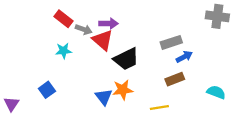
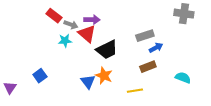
cyan star: (63, 51) -> (65, 41), moved
orange star: (123, 90) -> (104, 76), turned 30

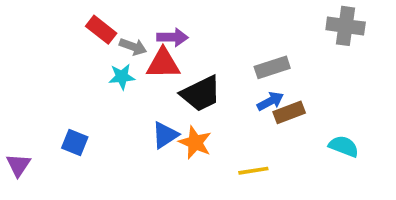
red triangle: (87, 34) -> (163, 64), turned -42
blue arrow: (156, 48) -> (270, 101), moved
brown rectangle: (148, 67) -> (289, 112), moved
blue square: (40, 76) -> (75, 143), turned -32
blue triangle: (88, 82) -> (165, 135), moved, turned 35

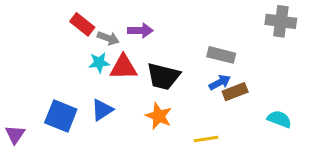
red triangle: (163, 64) -> (124, 67), moved
gray rectangle: (272, 67) -> (221, 55), turned 32
black trapezoid: (201, 94) -> (163, 76), turned 40
blue triangle: (165, 135) -> (102, 110), moved
blue square: (75, 143) -> (61, 116), size x1.5

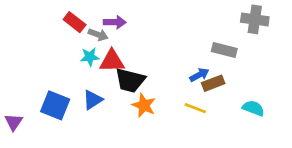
purple arrow: (140, 31) -> (115, 22), moved
gray rectangle: (221, 55) -> (224, 50), moved
black trapezoid: (163, 76) -> (130, 80), moved
yellow line: (206, 139) -> (195, 108), moved, turned 30

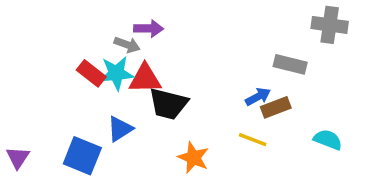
red rectangle: (75, 22) -> (91, 73), moved
cyan star: (90, 57) -> (116, 73), size x1.4
blue square: (55, 105) -> (82, 156), moved
orange star: (144, 105) -> (193, 158), moved

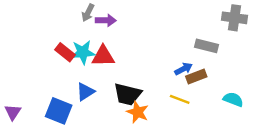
gray arrow: (127, 45) -> (88, 13), moved, turned 96
black trapezoid: (168, 104) -> (127, 94), moved

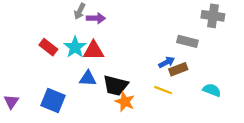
red rectangle: (65, 52) -> (48, 47), moved
cyan star: (83, 52) -> (75, 47), turned -30
blue triangle: (85, 92) -> (88, 78), moved, turned 36

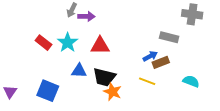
red triangle: (94, 51) -> (100, 46), moved

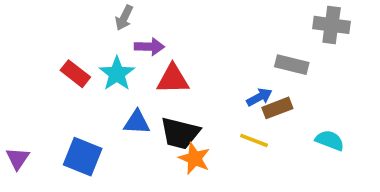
purple arrow: (86, 16) -> (149, 47), moved

